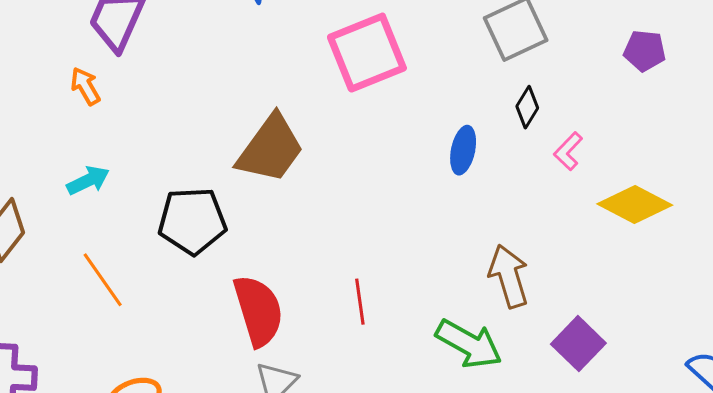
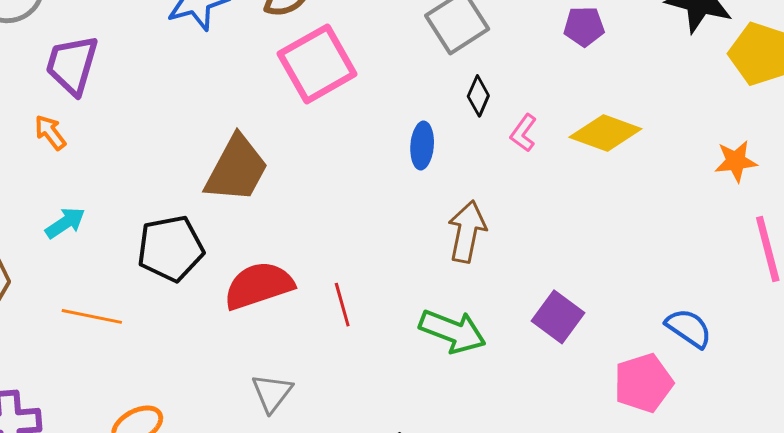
yellow diamond: (635, 204) -> (605, 133), moved
brown arrow: (509, 276) -> (467, 232), moved, turned 36
orange line: (103, 280) -> (92, 316), turned -36
red semicircle: (258, 311) -> (259, 286), moved, turned -84

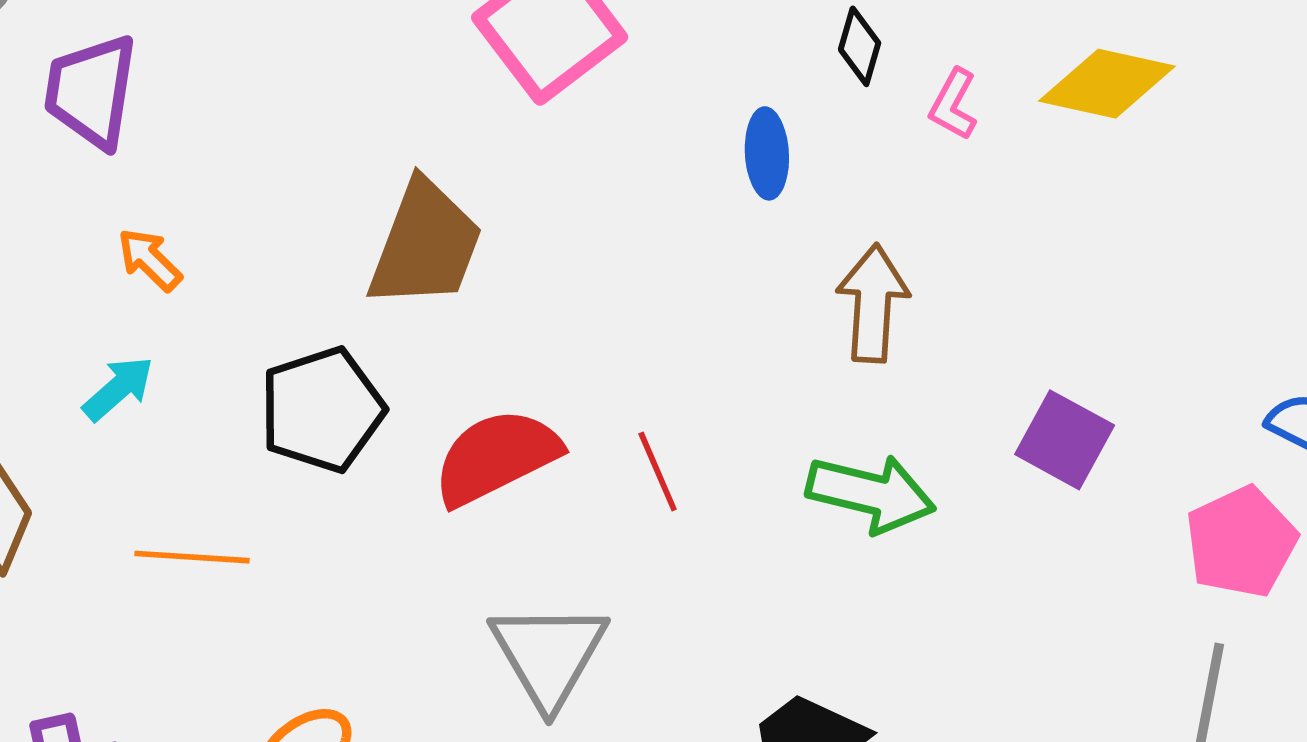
orange arrow: (50, 132) -> (150, 260), moved
gray triangle: (272, 393) -> (549, 655), size x1.5

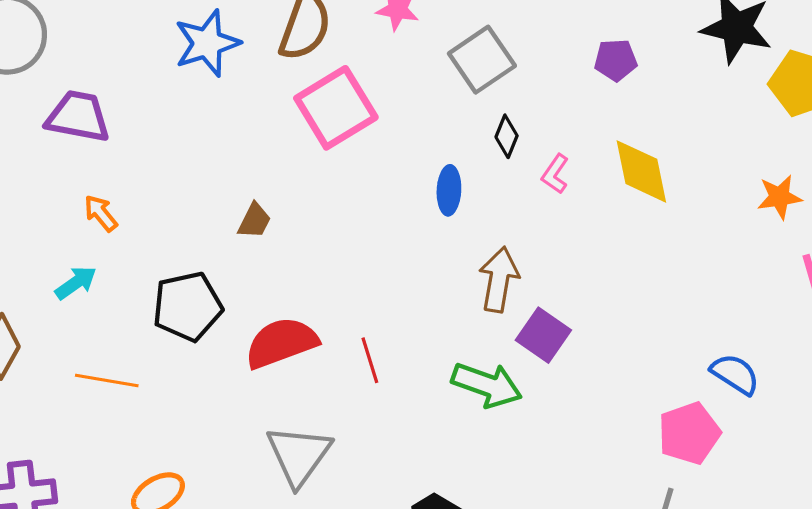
yellow diamond: (1107, 84) -> (641, 171), turned 60
purple trapezoid: (91, 91) -> (78, 116), turned 86
brown trapezoid: (425, 244) -> (254, 221), size x0.5
purple square: (1065, 440) -> (543, 335), moved

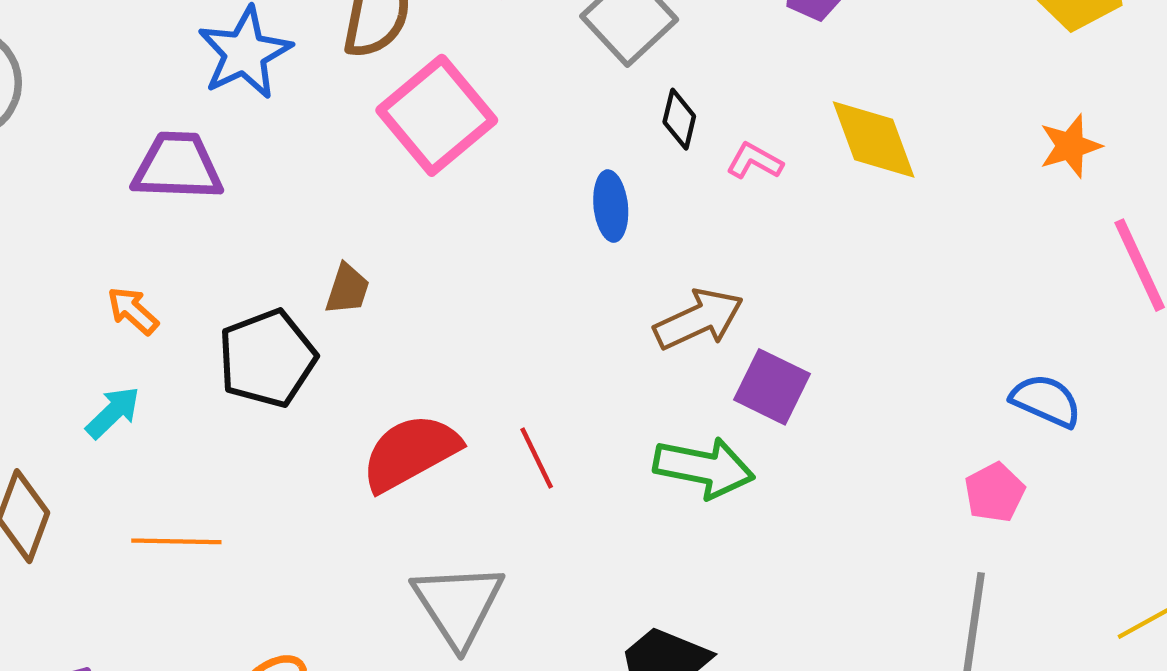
purple trapezoid: (78, 116) -> (177, 166), moved
pink L-shape: (555, 174) -> (755, 161), turned 93
brown arrow: (499, 280) -> (699, 319), turned 64
black pentagon: (187, 306) -> (267, 358), moved
pink pentagon: (689, 433) -> (995, 492), size x0.7

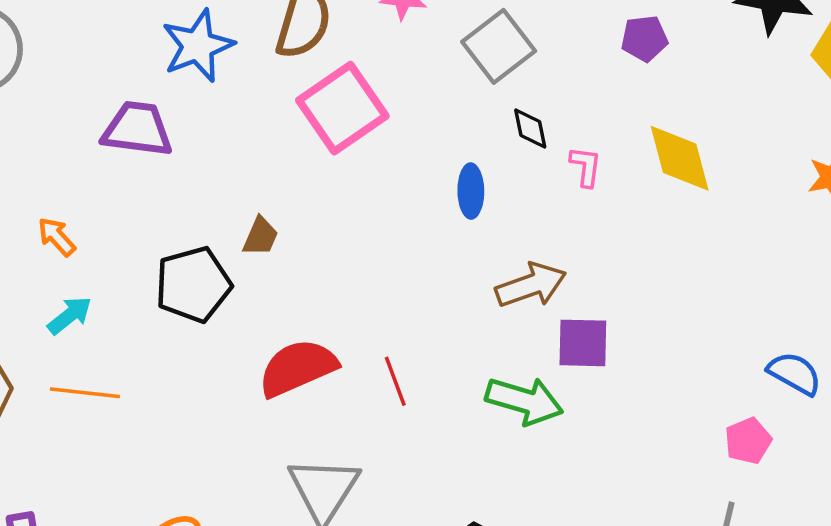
black diamond: (679, 119) -> (530, 129), turned -30
pink L-shape: (755, 161) -> (586, 167), turned 63
orange arrow: (133, 311) -> (57, 237), moved
purple square: (772, 387) -> (583, 343), turned -30
orange line: (176, 541) -> (85, 393), moved

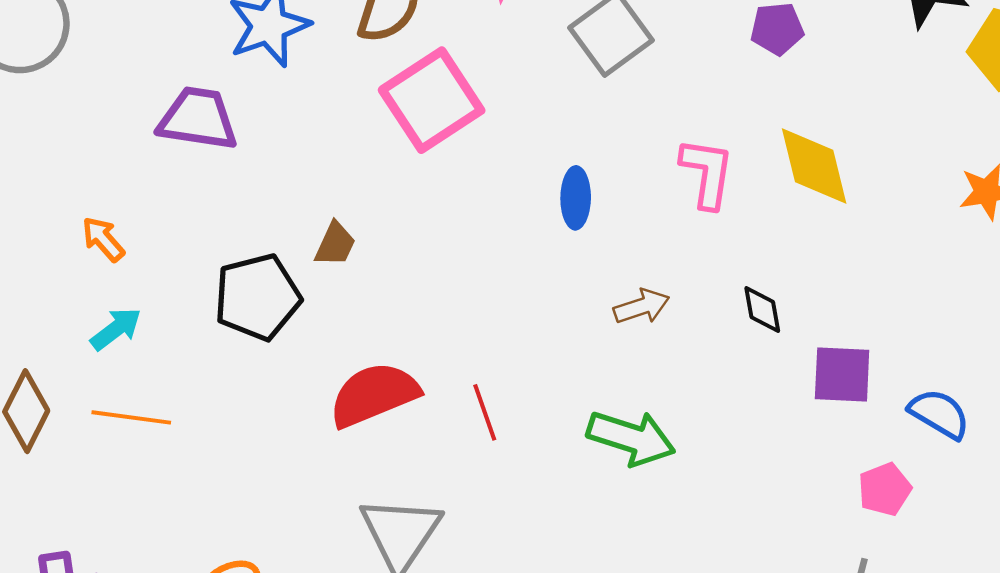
black diamond: (530, 129) -> (762, 310), moved
pink L-shape: (586, 167) -> (707, 173), size x1.5
brown arrow: (531, 285) -> (642, 307), size x0.7
purple square: (583, 343) -> (842, 374), moved

